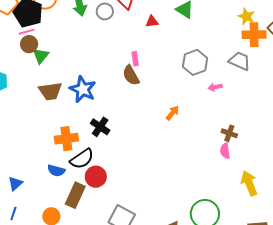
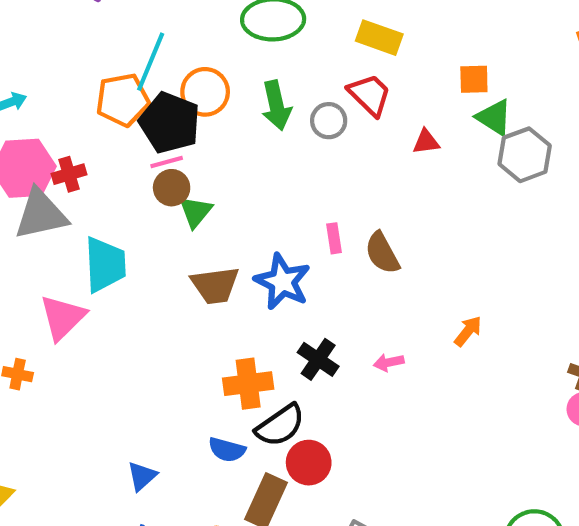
pink rectangle: (135, 59) -> (334, 238), moved
gray hexagon: (195, 62) -> (525, 155), moved
pink arrow: (215, 87) -> (389, 362), moved

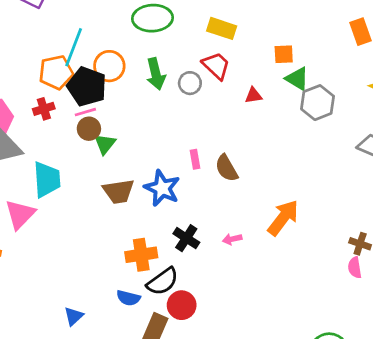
red cross: (69, 174) -> (44, 109), moved
orange arrow: (468, 331) -> (283, 218), size x1.8

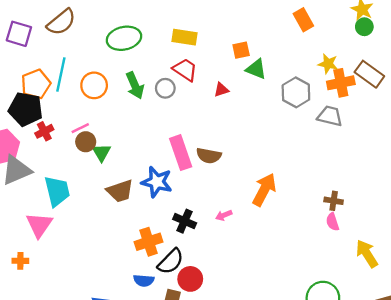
orange pentagon: (56, 72) -> (36, 84), moved
black pentagon: (87, 87) -> (26, 109), moved
gray hexagon: (318, 103) -> (296, 92), moved
pink rectangle: (195, 159) -> (181, 153), size x2.0
brown semicircle: (226, 168) -> (209, 156), turned -40

